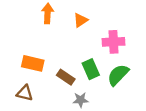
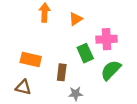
green rectangle: (91, 69) -> (85, 53), moved
brown rectangle: (66, 77) -> (62, 72), turned 63

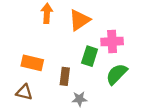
orange triangle: (76, 19) -> (79, 20), size x1.5
green rectangle: (85, 53) -> (90, 56), turned 42

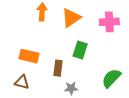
pink cross: (112, 41) -> (109, 22), moved
green semicircle: (117, 74) -> (111, 78), moved

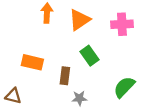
green rectangle: (80, 50) -> (89, 56), turned -54
brown triangle: (22, 82) -> (13, 96), moved

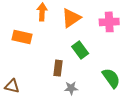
orange rectangle: (32, 62) -> (22, 37), moved
green semicircle: (124, 87) -> (111, 78), turned 100

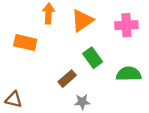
brown rectangle: (58, 68) -> (67, 79), turned 42
green semicircle: (111, 78) -> (129, 74), moved, turned -55

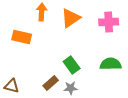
green rectangle: (93, 58) -> (72, 65), moved
brown rectangle: (67, 79) -> (51, 83), moved

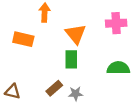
orange triangle: (71, 18) -> (76, 34), moved, turned -35
green rectangle: (72, 65) -> (71, 59), moved, turned 36

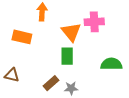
pink cross: (116, 23) -> (94, 22), moved
brown triangle: (13, 91) -> (12, 75), moved

